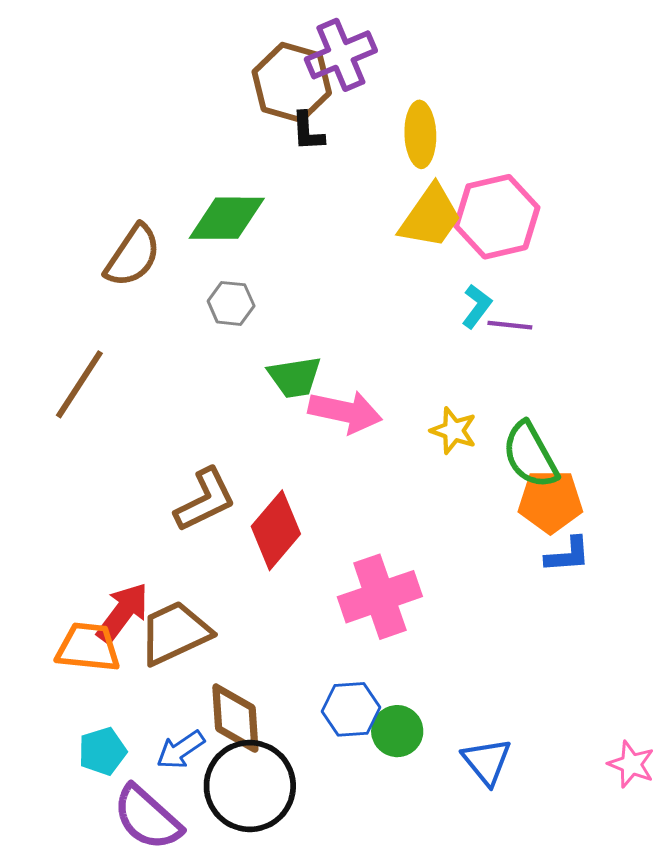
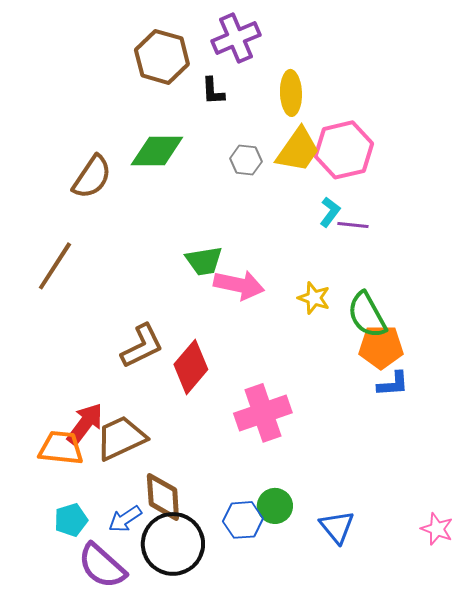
brown hexagon: (292, 82) -> (162, 57), moved
gray hexagon: (231, 303) -> (246, 160), moved
blue hexagon: (351, 709) -> (243, 520), moved

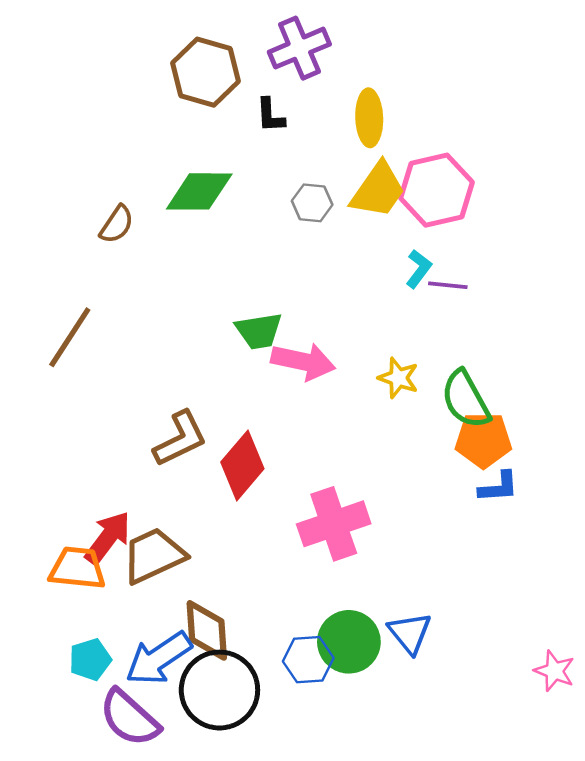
brown semicircle: (92, 177) -> (117, 224), size x0.7
green circle: (275, 506) -> (349, 642), size x1.4
blue arrow: (125, 519) -> (159, 658), size x1.6
blue triangle: (337, 527) -> (410, 633), moved

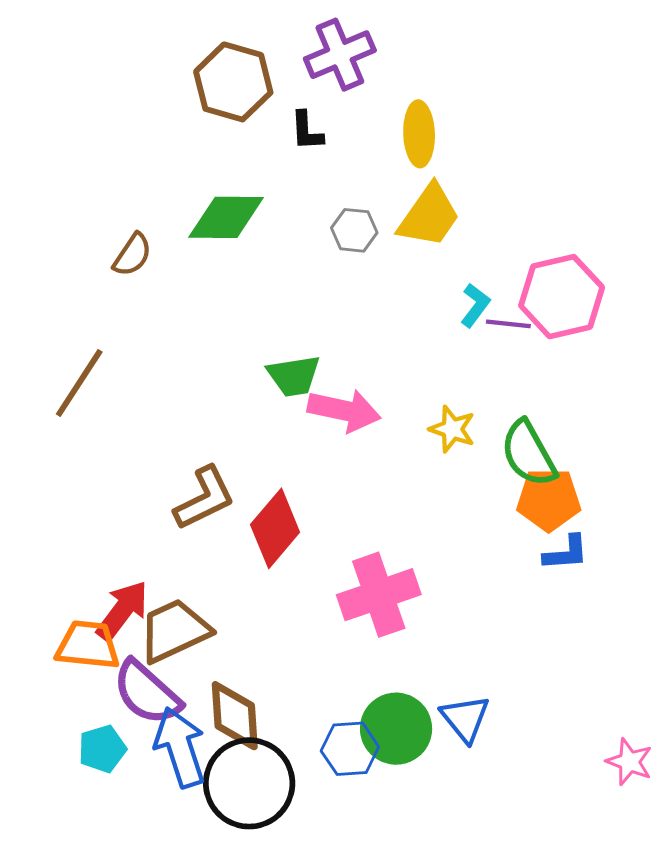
pink hexagon: (436, 190) -> (562, 297), moved
blue arrow: (159, 658) -> (180, 747), turned 106
purple semicircle: (129, 718) -> (147, 693), moved

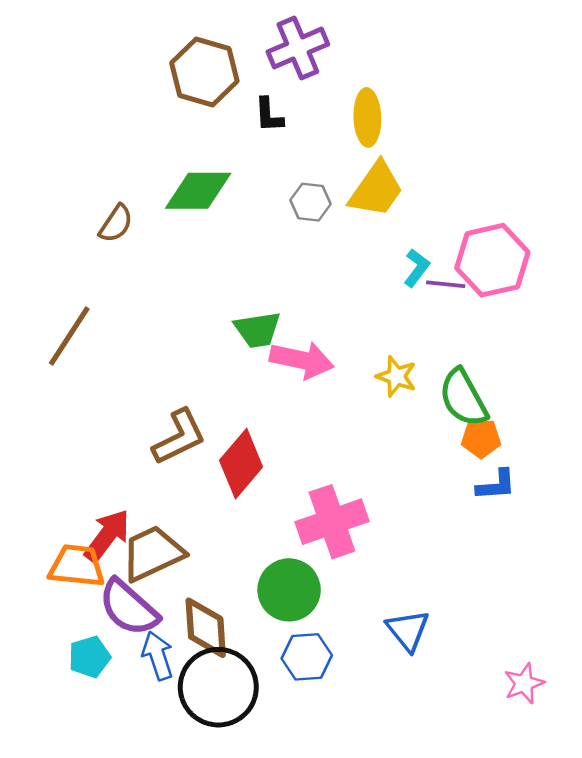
orange pentagon: (549, 500) -> (481, 438), size x0.7
green circle: (396, 729) -> (289, 590), moved
blue arrow: (180, 747) -> (158, 656), size x0.7
pink star: (629, 762) -> (524, 683), moved, turned 30

